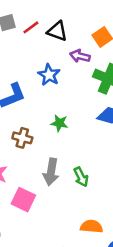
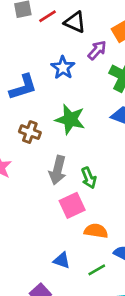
purple arrow: (80, 56) -> (97, 50), turned 114
green star: (59, 123) -> (70, 119), size x1.6
pink square: (23, 200) -> (72, 205), moved, turned 35

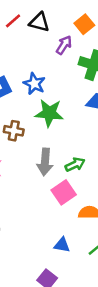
blue star: (63, 68) -> (34, 84), moved
green arrow: (89, 178) -> (75, 164), turned -84

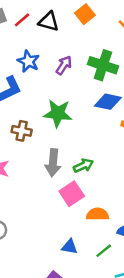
orange square: (84, 24) -> (85, 14), moved
purple arrow: (64, 45) -> (64, 65), moved
blue star: (34, 84) -> (28, 61), moved

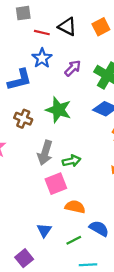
red line: (22, 20) -> (42, 33), moved, turned 42
blue triangle: (70, 247) -> (44, 230), turned 42

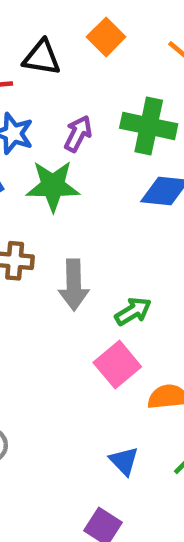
green star: (58, 110) -> (53, 186), moved
gray arrow: (45, 153) -> (74, 285), moved

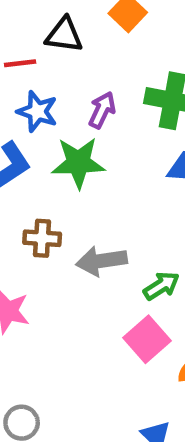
gray arrow: (74, 285) -> (102, 261), turned 84

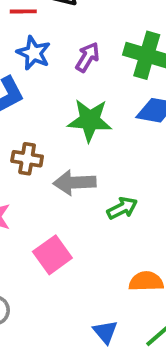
green star: (78, 163) -> (90, 120), moved
pink square: (147, 339) -> (52, 255), moved

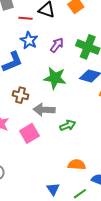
pink square: (52, 255) -> (29, 133), moved

